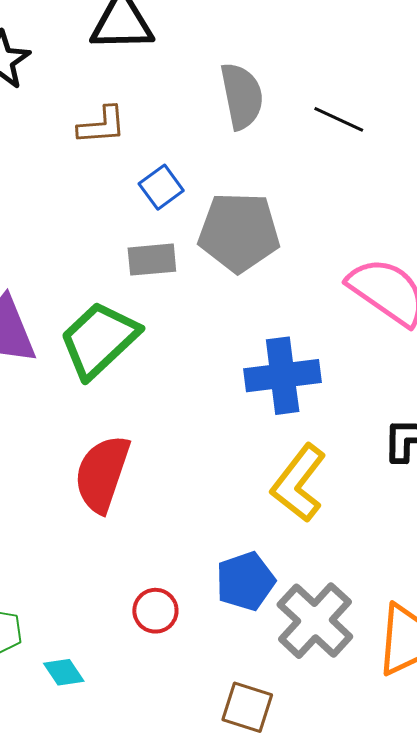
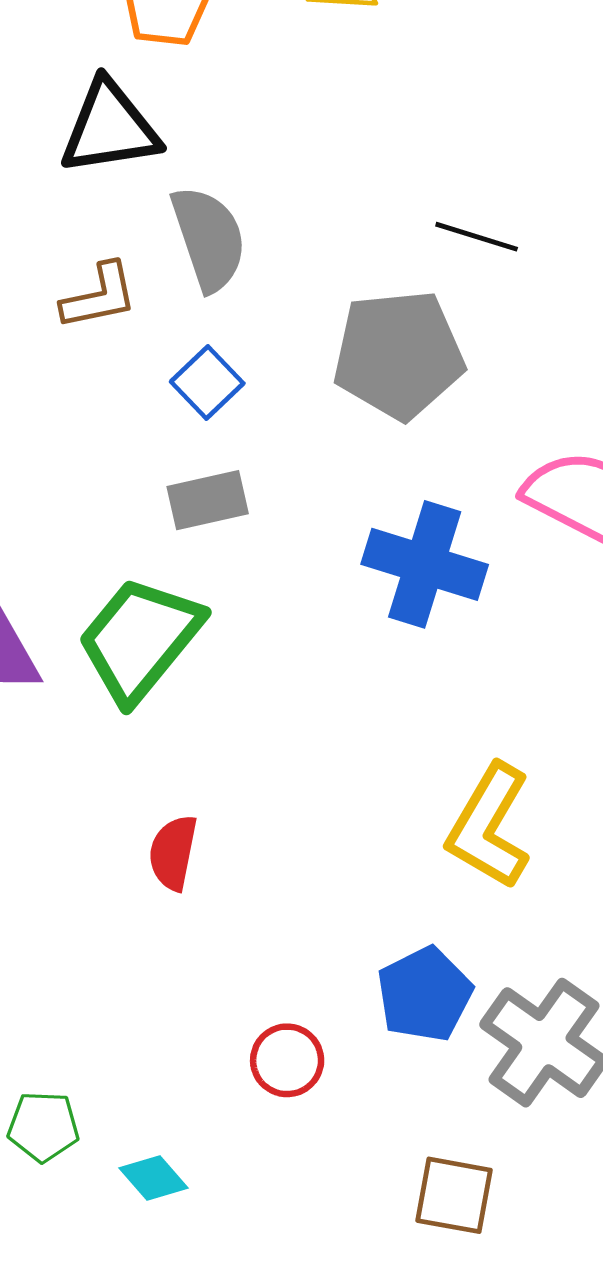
gray semicircle: (242, 96) -> (209, 238), moved
gray pentagon: (239, 232) -> (399, 355), moved
blue cross: (283, 376) -> (425, 564), moved, turned 32
red semicircle: (102, 474) -> (173, 853), size x0.6

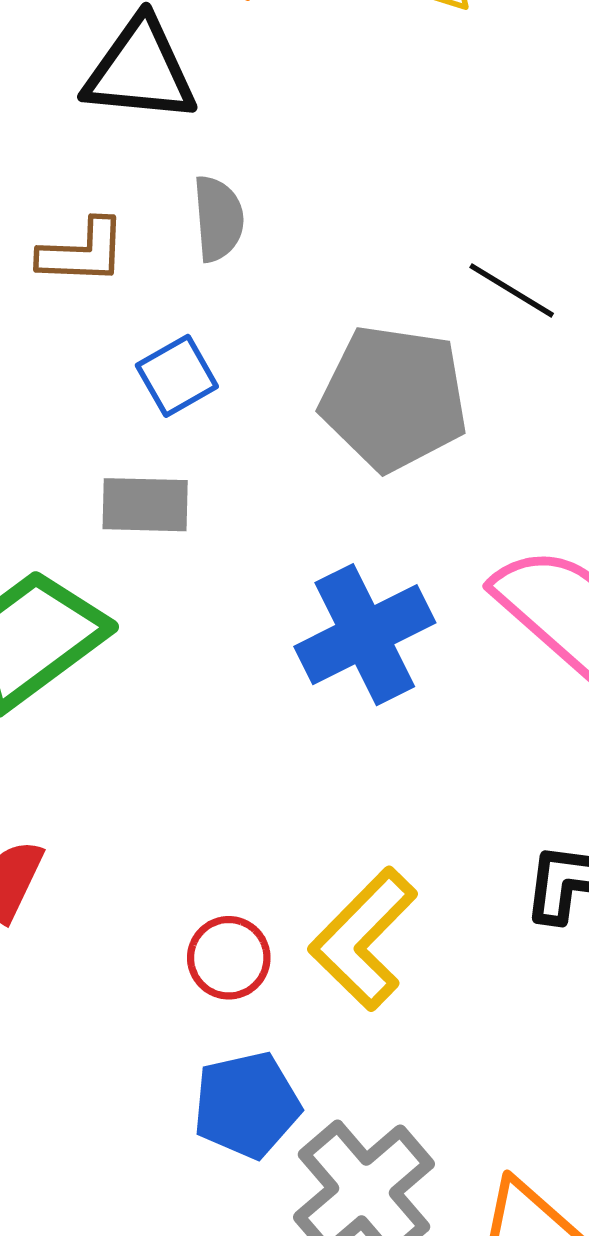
gray semicircle: (209, 238) -> (218, 219), size x0.7
blue cross: (425, 564) -> (365, 635), turned 32
red circle: (287, 1060) -> (229, 958), moved

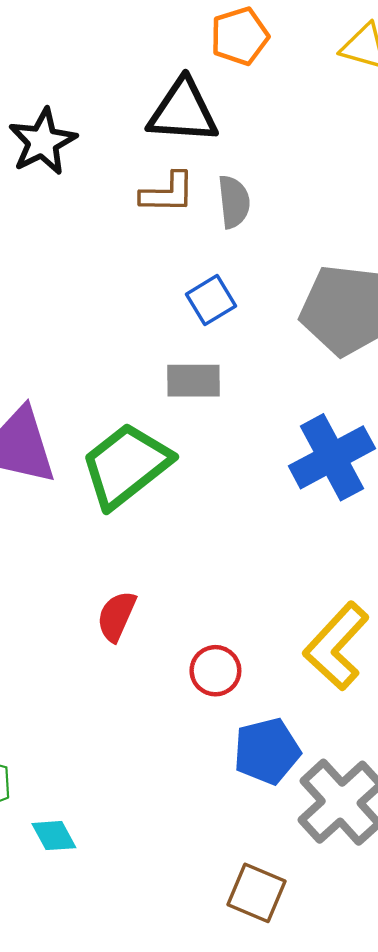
brown L-shape: (83, 252) -> (168, 193), moved
red circle: (229, 958) -> (215, 671), moved

